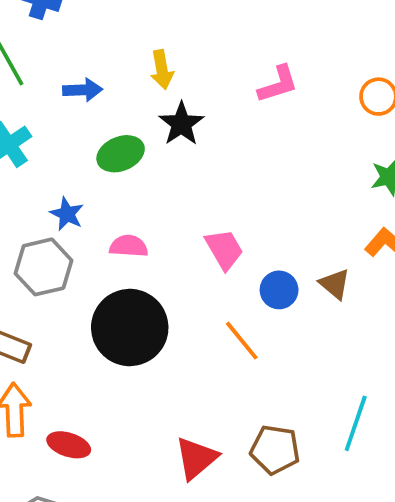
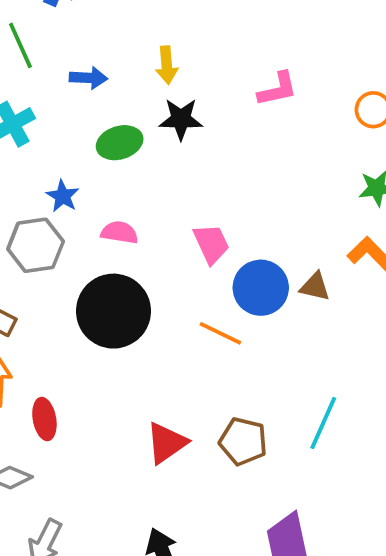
black star: (181, 124) -> (181, 119), turned 30
brown triangle: (335, 284) -> (315, 287), turned -32
blue circle: (279, 290) -> (261, 288), size x1.5
orange line: (242, 341) -> (220, 333), turned -30
red ellipse: (69, 445) -> (44, 419), turned 57

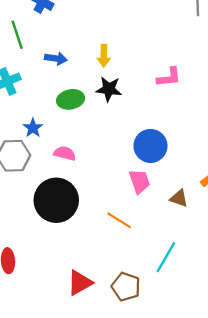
pink trapezoid: (211, 244) -> (139, 181), moved
blue circle: (261, 288) -> (150, 146), moved
cyan line: (323, 423) -> (166, 257), moved

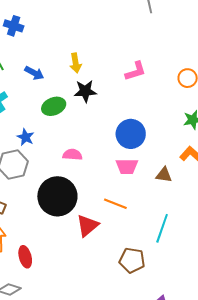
blue arrow: (56, 58) -> (34, 73), turned 30
pink semicircle: (65, 153) -> (72, 155), moved
pink trapezoid: (139, 181) -> (127, 166), turned 120
red triangle: (80, 283) -> (87, 226), moved

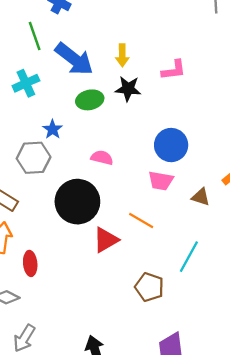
pink L-shape: (136, 71) -> (174, 70), moved
blue arrow: (34, 73) -> (74, 59), size x1.8

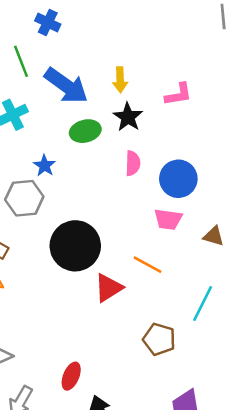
black star: (128, 89) -> (128, 117), turned 30
pink semicircle: (102, 158) -> (133, 163), moved, turned 80
red ellipse: (30, 263) -> (71, 376), moved, turned 30

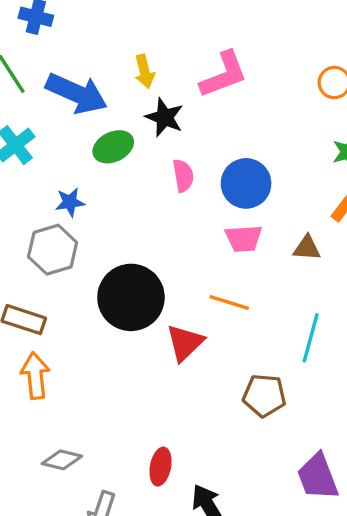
pink L-shape: (178, 94) -> (224, 75), size x1.4
blue star: (45, 166) -> (70, 202), turned -30

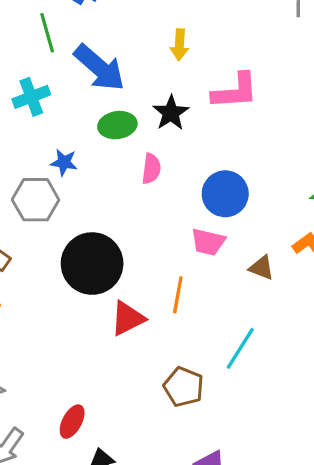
yellow arrow: (144, 71) -> (179, 45), moved
pink semicircle: (183, 176) -> (151, 169), moved
orange line: (229, 303) -> (178, 295), turned 66

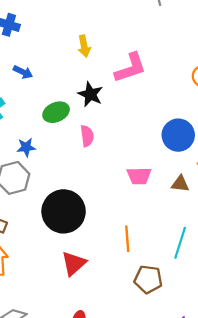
blue arrow: (99, 68) -> (23, 72), moved, size x0.5
blue circle: (225, 194) -> (178, 135), moved
orange line: (178, 295) -> (127, 239), moved
red triangle: (128, 318) -> (74, 264), moved

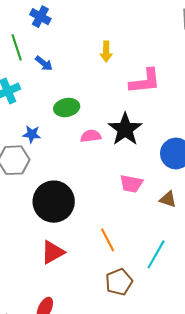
black star: (90, 94) -> (125, 129), moved, size x1.4
pink semicircle: (87, 136) -> (91, 136), turned -102
orange line: (127, 239) -> (108, 240), turned -35
brown pentagon: (148, 279) -> (119, 282), turned 30

